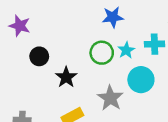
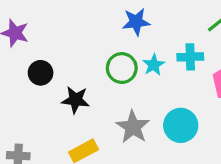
black star: (66, 77) -> (76, 100), turned -30
cyan circle: (141, 80) -> (181, 125), moved

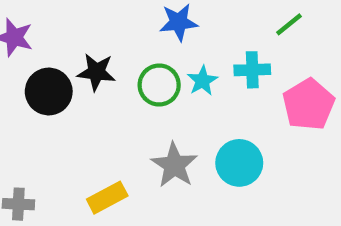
black circle: (41, 73) -> (49, 91), size x1.4
black star: (76, 100) -> (96, 72), moved

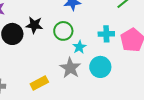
cyan cross: (252, 70) -> (106, 34), moved
cyan star: (202, 81) -> (79, 47), moved

